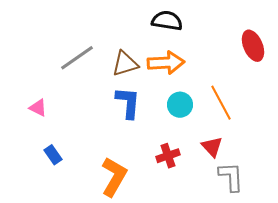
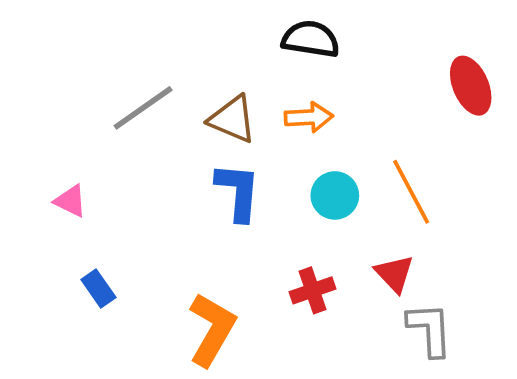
orange arrow: (166, 63) -> (309, 117), size x0.7
brown triangle: (125, 64) -> (232, 119), turned 40

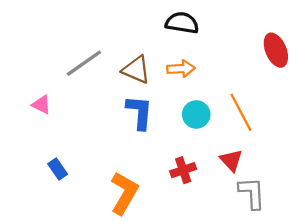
pink triangle: (70, 201) -> (41, 105), moved

